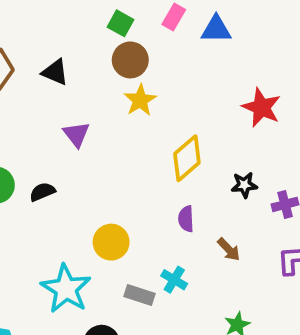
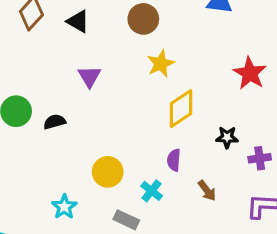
yellow star: (140, 100) -> (161, 64), moved
cyan cross: (174, 280) -> (152, 191), moved
cyan star: (66, 289) -> (64, 207), size x0.6

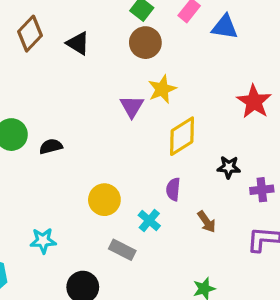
purple triangle: (90, 76) -> (132, 106), moved
cyan star: (64, 207) -> (43, 241), moved, turned 30

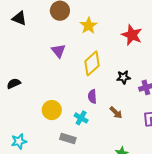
yellow star: (162, 89) -> (89, 26), moved

